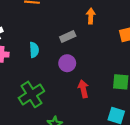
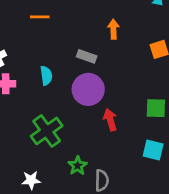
gray rectangle: (68, 36) -> (87, 56), turned 48
purple circle: (67, 63) -> (88, 89), size x1.5

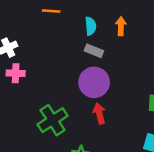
cyan semicircle: (46, 76) -> (91, 26), moved
red arrow: (110, 120) -> (99, 113), moved

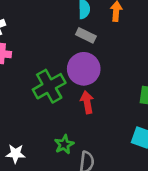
green cross: (53, 120) -> (49, 86), moved

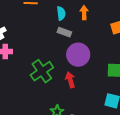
purple circle: (84, 69) -> (78, 55), moved

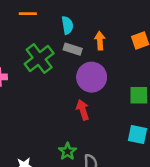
orange arrow: (84, 13) -> (100, 41), moved
green cross: (42, 71) -> (39, 59), moved

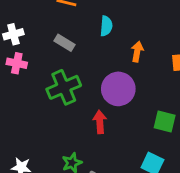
gray rectangle: (73, 49) -> (65, 43), moved
green cross: (39, 59) -> (64, 87), moved

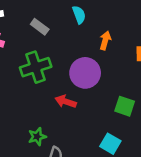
cyan semicircle: (106, 26) -> (79, 15), turned -30
red arrow: (100, 122) -> (66, 102), turned -72

